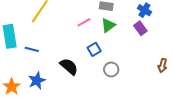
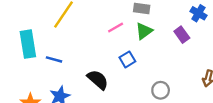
blue cross: (144, 10) -> (198, 13), moved
gray circle: (111, 70) -> (161, 90), moved

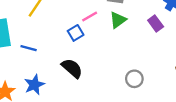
blue square: (127, 59) -> (76, 33), moved

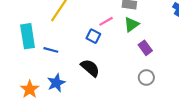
purple rectangle: (156, 24) -> (145, 48), moved
blue square: (76, 33) -> (93, 36), turned -32

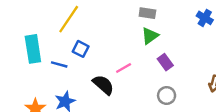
pink line: (106, 21) -> (124, 68), moved
blue square: (93, 36) -> (81, 49), moved

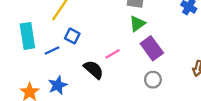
purple rectangle: (165, 62) -> (152, 48), size x1.5
blue line: (59, 64) -> (52, 50), turned -40

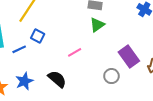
purple rectangle: (152, 48) -> (129, 57), moved
black semicircle: (94, 70) -> (57, 79), moved

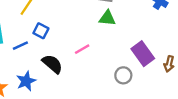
green triangle: (97, 25) -> (107, 18), turned 42
black semicircle: (57, 79) -> (52, 64), moved

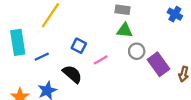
blue square: (41, 31) -> (79, 46), moved
gray circle: (123, 75) -> (137, 51), moved

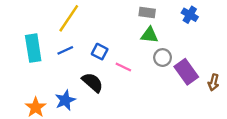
blue cross: (175, 14) -> (190, 15), moved
blue line: (42, 57) -> (65, 50), moved
pink line: (101, 60) -> (123, 67), turned 56

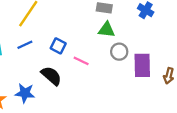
purple rectangle: (186, 72) -> (142, 65), turned 35
blue star: (65, 100) -> (25, 93), turned 30

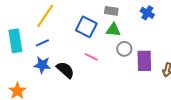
blue square: (58, 46) -> (86, 27), moved, size x1.5
blue star: (25, 93) -> (42, 65), moved

